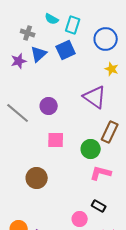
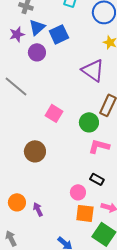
blue square: (66, 50) -> (59, 34), moved
purple circle: (49, 106) -> (37, 52), moved
pink square: (56, 140) -> (54, 113), turned 30

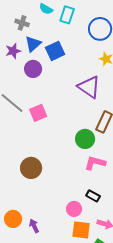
pink square: (54, 113) -> (38, 113), moved, turned 36

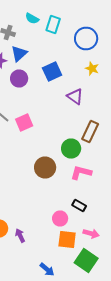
blue square: (55, 51) -> (52, 72), moved
purple triangle: (89, 87) -> (75, 96), size x0.7
brown circle: (31, 168) -> (45, 168), moved

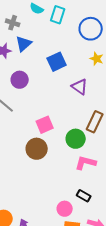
purple circle: (19, 78) -> (20, 80), moved
pink square: (24, 122) -> (45, 125), moved
brown circle: (45, 168) -> (37, 149), moved

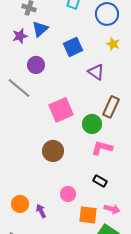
pink square: (45, 125) -> (61, 110), size x1.4
brown circle: (37, 149) -> (53, 151), moved
pink circle: (65, 209) -> (68, 194), moved

